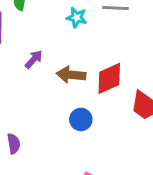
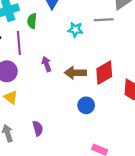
purple arrow: (34, 59) -> (46, 64), turned -56

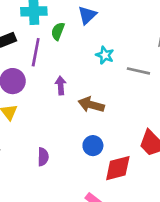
gray line: (104, 20) -> (138, 71), moved
red diamond: (104, 73) -> (118, 168), moved
purple semicircle: (38, 128) -> (43, 157), moved

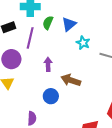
blue triangle: (87, 15) -> (69, 24), moved
blue circle: (93, 146) -> (51, 96), moved

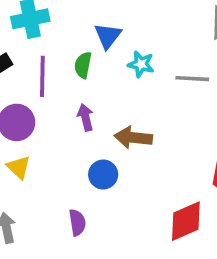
green semicircle: (48, 23) -> (83, 65), moved

